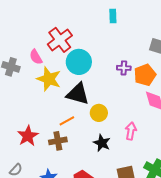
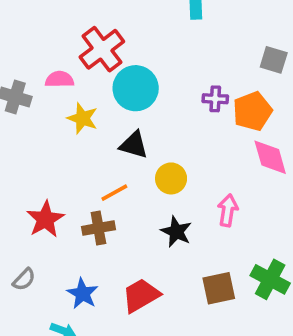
pink semicircle: (36, 57) -> (59, 79), turned 119
yellow star: (49, 79) -> (82, 118), size x0.7
black triangle: (78, 94) -> (134, 145), size x0.7

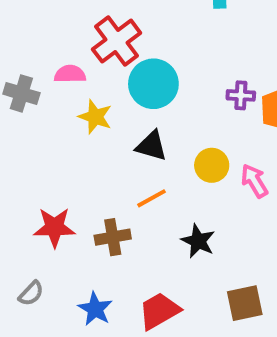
yellow circle: (171, 178) -> (212, 165), moved
orange line: (114, 193) -> (151, 198), moved
pink arrow: (228, 210) -> (254, 181), moved, turned -40
red star: (45, 219) -> (54, 227), turned 30

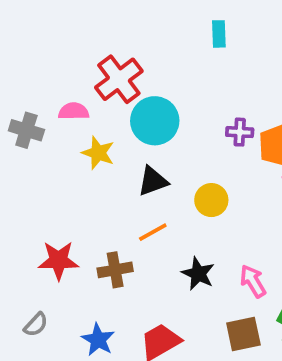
black triangle: (151, 146) -> (153, 181), turned -36
pink arrow: (254, 181) -> (253, 281), moved

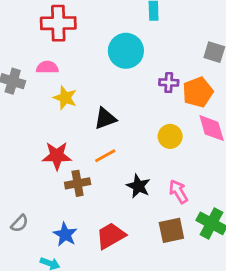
red cross: (119, 79) -> (58, 23), moved, turned 36
cyan circle: (155, 121) -> (126, 51), moved
yellow circle: (211, 200) -> (170, 136), moved
red star: (58, 260) -> (57, 156), moved

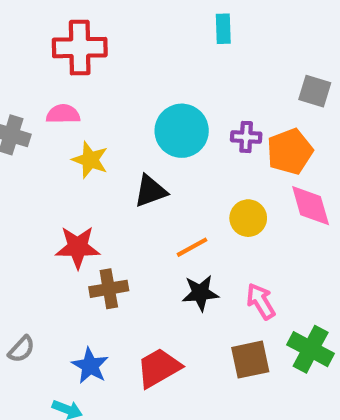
cyan circle: (126, 51) -> (182, 131), moved
orange line: (105, 156) -> (192, 247), moved
black star: (138, 186) -> (200, 293), turned -30

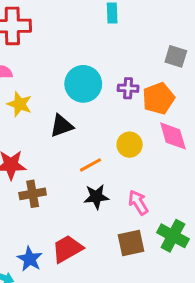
blue star: (90, 366) -> (30, 259), moved

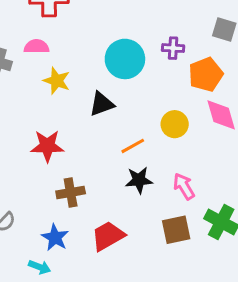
purple cross: (128, 88) -> (173, 48), moved
brown cross: (33, 194) -> (71, 192), moved
blue star: (30, 259) -> (55, 238), moved

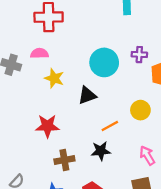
black star: (139, 180) -> (101, 151), moved

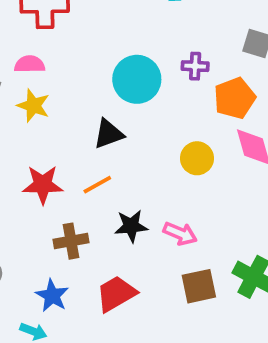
yellow star: (54, 78) -> (33, 106), moved
orange line: (110, 126) -> (97, 185), moved
pink arrow: (147, 155) -> (180, 234), moved, turned 144

